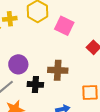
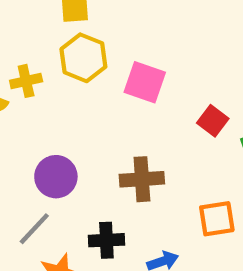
black cross: (35, 84) -> (106, 240), moved

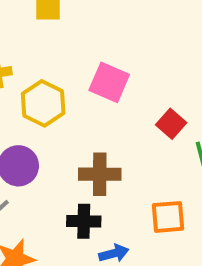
yellow hexagon: (83, 58) -> (43, 103), moved
black cross: (106, 240) -> (84, 221), moved

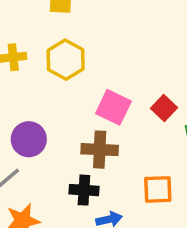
pink square: (109, 82) -> (113, 107), moved
yellow hexagon: (43, 103) -> (66, 60), moved

